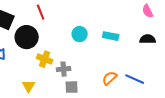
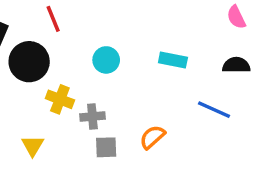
cyan circle: (80, 34) -> (106, 60), moved
orange semicircle: (110, 78) -> (152, 137), moved
blue line: (135, 79) -> (214, 110), moved

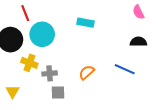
cyan circle: (106, 60) -> (42, 34), moved, size x1.5
cyan rectangle: (173, 60) -> (86, 23), moved
orange semicircle: (152, 137) -> (87, 72), moved

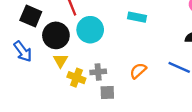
yellow cross: (29, 63) -> (76, 78), moved
yellow triangle: (13, 91) -> (60, 61), moved

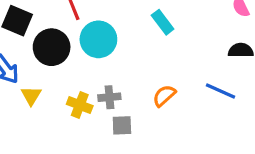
cyan rectangle: (137, 17) -> (163, 22), turned 42
yellow triangle: (60, 61) -> (31, 96), moved

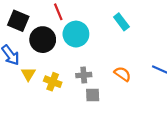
orange semicircle: (164, 96) -> (123, 74), turned 77
yellow cross: (80, 105) -> (53, 82), moved

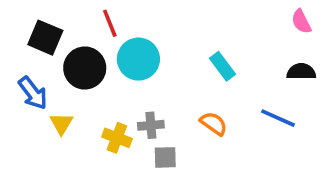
cyan rectangle: (121, 22) -> (223, 66), moved
yellow cross: (53, 82) -> (117, 138), moved

